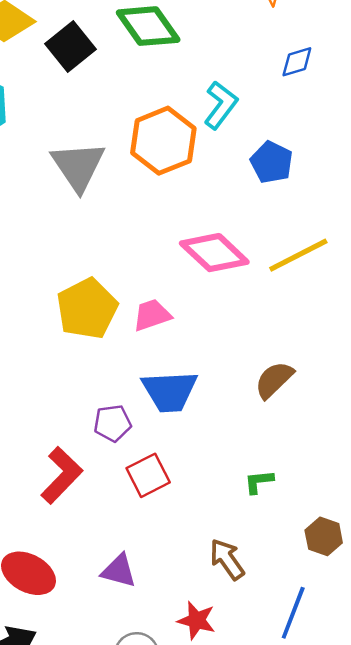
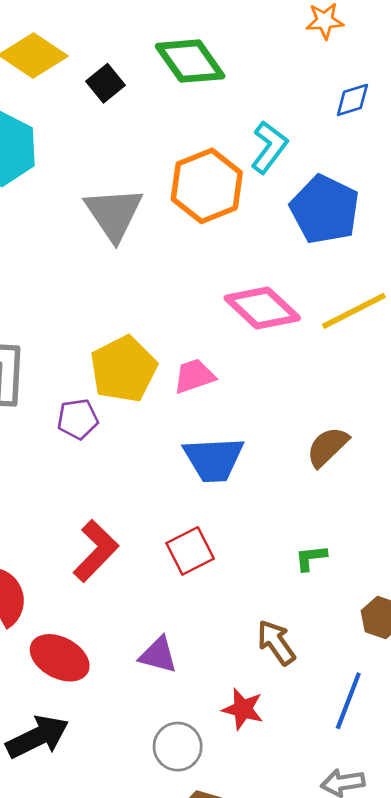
black square: (70, 46) -> (105, 83), size x0.7
blue pentagon: (272, 162) -> (325, 210), size x1.5
purple pentagon: (112, 423) -> (78, 419), moved

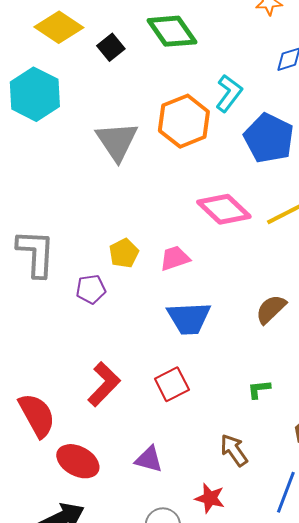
yellow pentagon: (123, 369) -> (124, 253), size x0.6

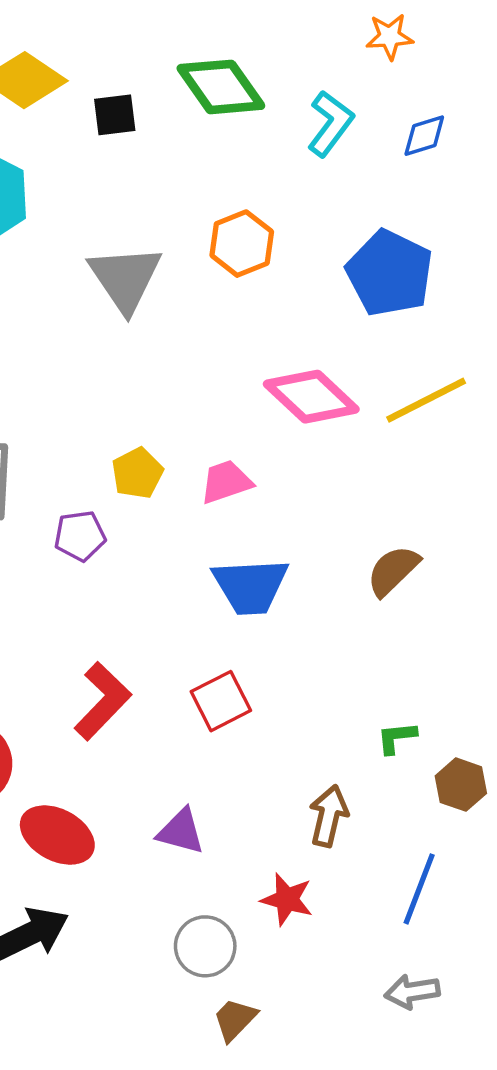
black square: (111, 47) -> (115, 115), turned 32
cyan L-shape: (229, 93) -> (330, 124), moved
orange hexagon: (184, 121) -> (242, 244), size x0.7
green L-shape: (259, 389) -> (397, 738), moved
brown arrow: (234, 450) -> (329, 816), turned 48

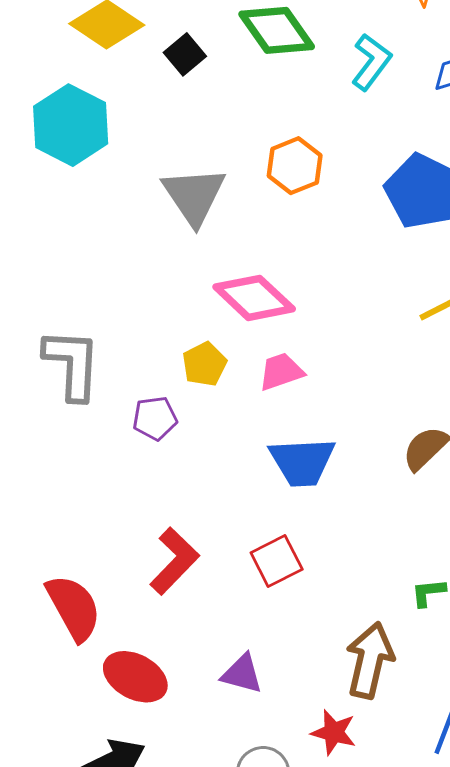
black square: (115, 115) -> (185, 54), turned -33
pink diamond: (311, 397) -> (254, 298), moved
brown arrow: (329, 816) -> (370, 660), size x1.4

